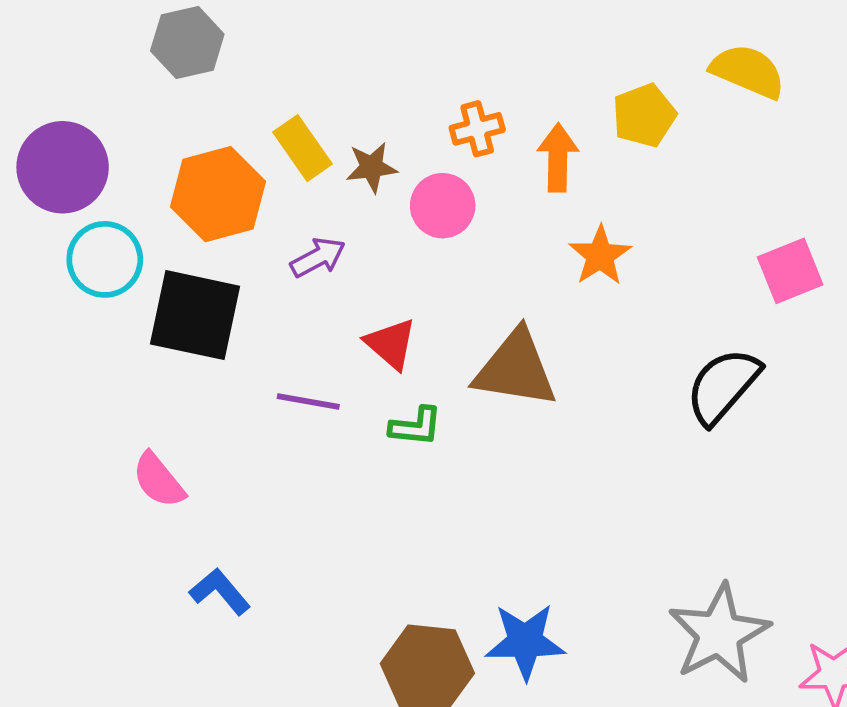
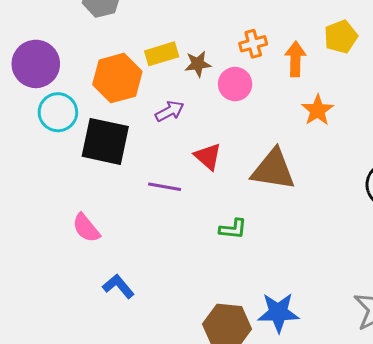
yellow rectangle: (303, 148) -> (162, 54), turned -72
green L-shape: (416, 426) -> (233, 229), moved

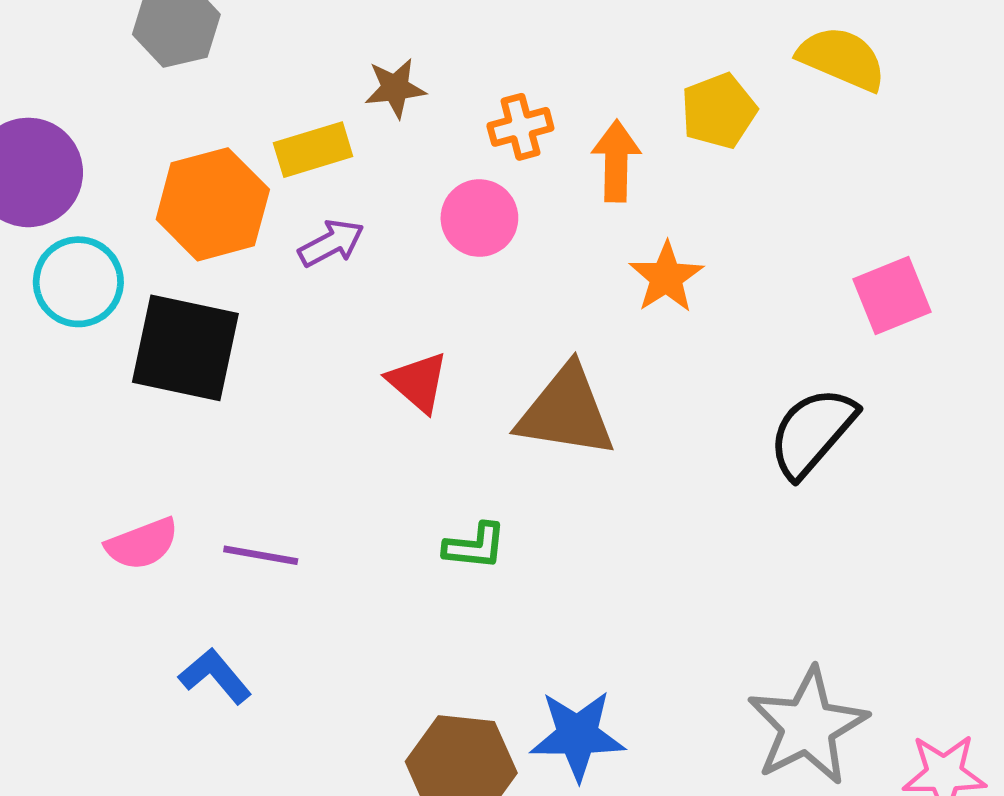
brown star: (198, 64) -> (395, 88), moved
purple arrow: (170, 111) -> (331, 243), moved
purple line: (165, 187) -> (261, 555), moved
pink semicircle: (86, 228) -> (142, 544), turned -72

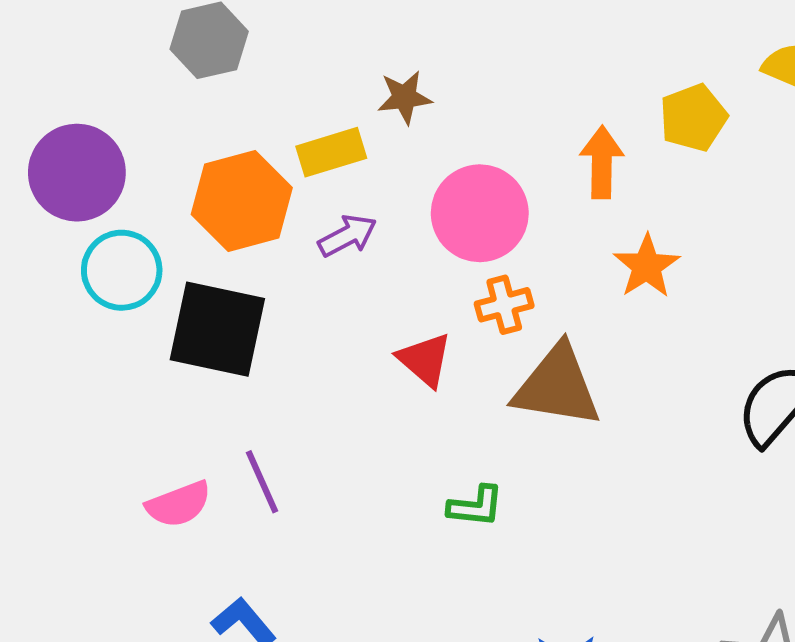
orange cross: (520, 127) -> (504, 305), moved
pink circle: (479, 218) -> (480, 213), size x1.4
purple line: (261, 555) -> (262, 482), moved, turned 56

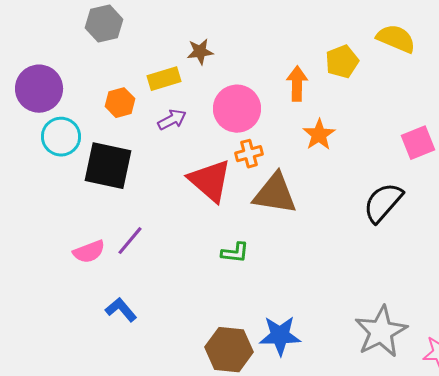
orange hexagon: (242, 201) -> (120, 103), size x0.6
red triangle: (425, 360) -> (210, 181), size x1.6
purple line: (262, 482) -> (130, 241), turned 64

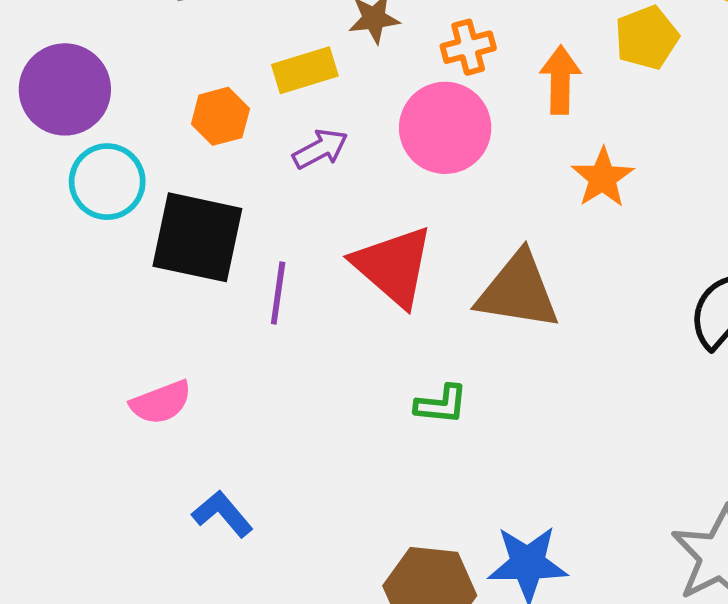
orange cross: (249, 154) -> (468, 47), moved
purple line: (130, 241) -> (278, 293), moved, turned -32

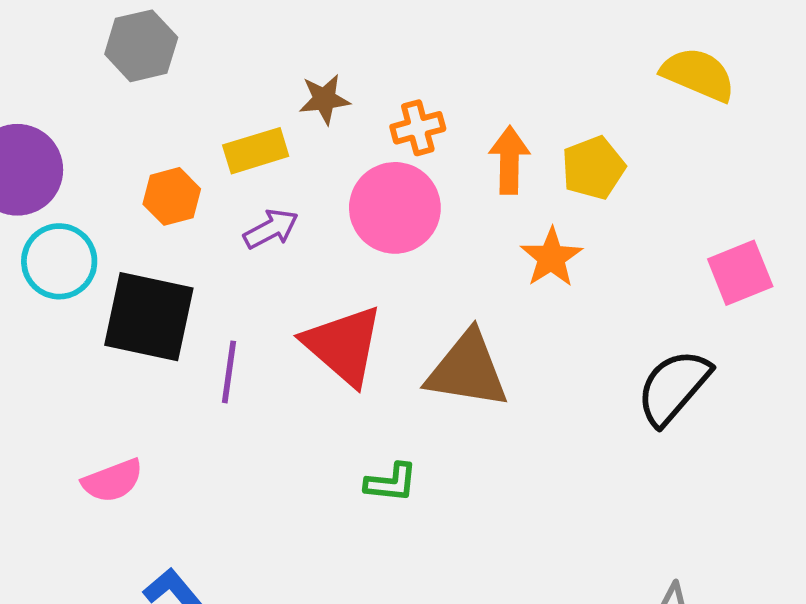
yellow pentagon: (647, 38) -> (593, 168), moved

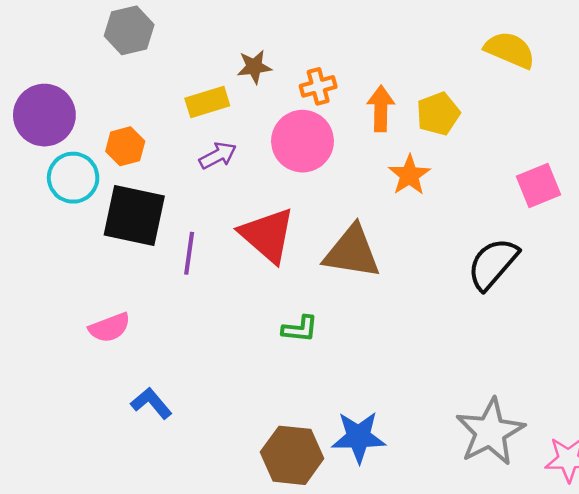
orange hexagon: (172, 196) -> (125, 146), moved

